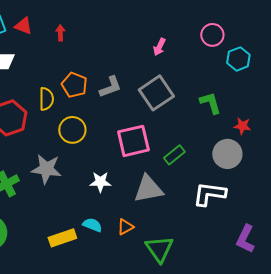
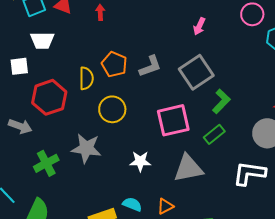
green L-shape: (210, 103) -> (221, 101), moved, turned 60

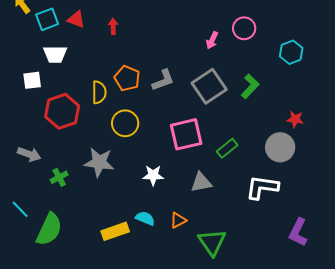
pink circle: (252, 14) -> (244, 28), moved
green L-shape: (221, 101) -> (250, 86), moved
gray arrow: (20, 126) -> (29, 154), moved
green cross: (46, 163) -> (59, 177), size x0.7
gray triangle: (188, 168) -> (201, 182), size x0.7

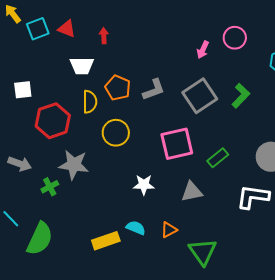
white trapezoid: (55, 54) -> (82, 66), moved
gray star: (99, 162) -> (74, 165), moved

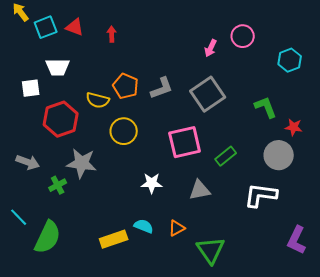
white trapezoid: (82, 66) -> (58, 67), moved
green L-shape: (241, 96) -> (266, 107), moved, turned -65
yellow semicircle: (90, 102) -> (98, 100), turned 105

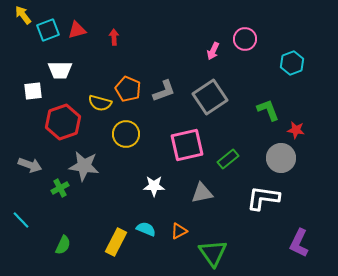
red triangle: (75, 27) -> (77, 30), turned -36
green semicircle: (48, 237) -> (63, 245), moved, size x0.6
yellow rectangle: (114, 239) -> (116, 242), turned -44

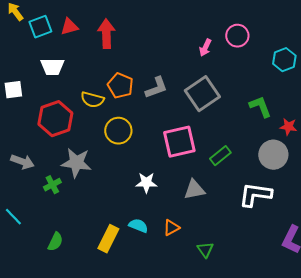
red arrow: (114, 37) -> (106, 34), size x1.8
white square: (33, 91) -> (13, 90), moved
green triangle: (213, 253) -> (205, 250), size x0.6

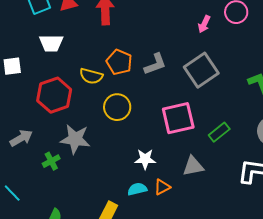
gray arrow: (22, 162) -> (21, 138), turned -50
cyan semicircle: (138, 226) -> (137, 189), moved, turned -36
orange triangle: (171, 228) -> (162, 187), moved

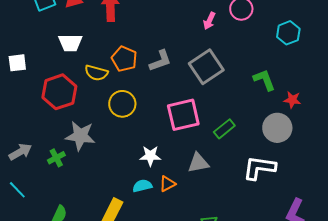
white trapezoid: (51, 43) -> (70, 43), moved
gray arrow: (21, 138) -> (20, 152), moved

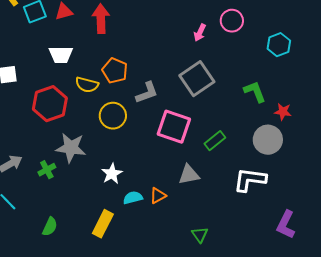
gray L-shape: (160, 61) -> (147, 93), moved
pink square: (183, 115) -> (174, 127), turned 32
white star: (150, 156) -> (112, 174), moved, turned -30

